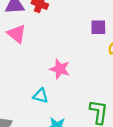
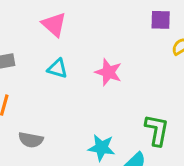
cyan triangle: (41, 96) -> (57, 69), moved

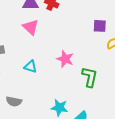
cyan triangle: (57, 69) -> (30, 67), moved
green L-shape: (157, 130) -> (90, 77), moved

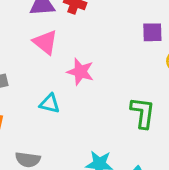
pink star: (65, 59) -> (80, 72), moved

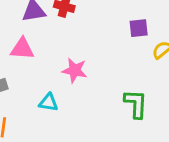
pink triangle: (45, 42) -> (22, 49), moved, turned -30

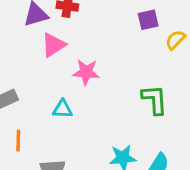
pink triangle: (22, 49) -> (53, 45), moved, turned -30

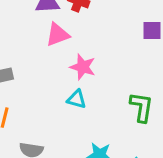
cyan triangle: (63, 109) -> (77, 99), moved

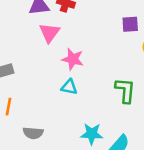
pink triangle: (58, 35) -> (49, 33), turned -30

